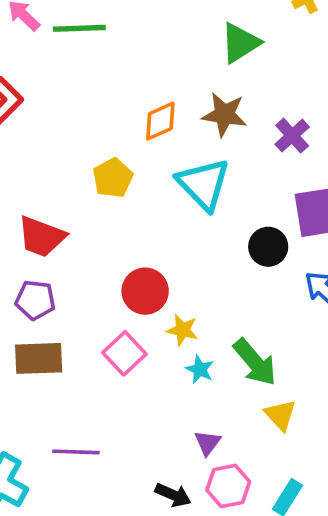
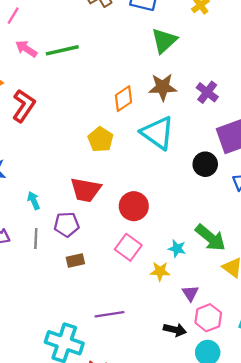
red trapezoid: (41, 237) -> (86, 190), moved
yellow star: (182, 330) -> (160, 271), moved
brown rectangle: (39, 358) -> (75, 260), size x0.6

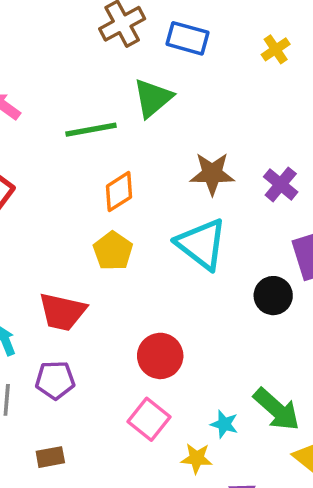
green triangle: (164, 41) -> (153, 98), moved
green line: (62, 50) -> (91, 130), moved
orange diamond: (123, 99) -> (119, 192), moved
red trapezoid: (86, 190) -> (62, 312), moved
brown rectangle: (75, 260) -> (50, 457), moved

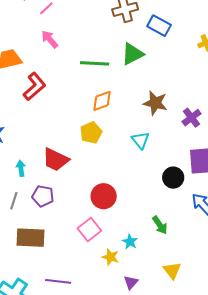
cyan triangle: (201, 244) -> (140, 140), size x0.6
green arrow: (277, 409) -> (160, 225), moved, size x0.7
brown rectangle: (50, 457) -> (30, 238), size x1.8

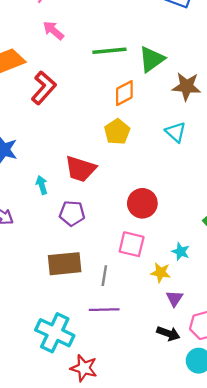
green triangle: (132, 54) -> (152, 59), moved
gray line: (14, 201) -> (104, 276), moved
pink square: (89, 229) -> (132, 244), turned -30
purple triangle: (131, 282) -> (174, 298), moved

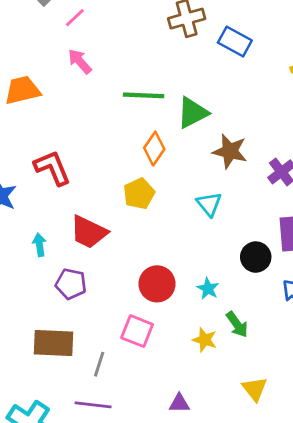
red L-shape: (44, 88) -> (52, 168), moved, turned -72
orange diamond: (124, 93) -> (154, 149), turned -36
cyan star: (181, 252) -> (208, 289), moved
yellow star: (161, 273) -> (205, 340), moved
purple triangle: (174, 298) -> (179, 403), turned 48

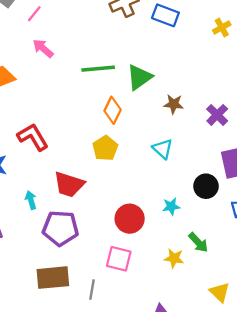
brown star: (230, 151) -> (174, 104), size x0.7
purple pentagon: (71, 284) -> (60, 228), size x1.4
cyan star: (208, 289) -> (171, 206), moved, turned -30

